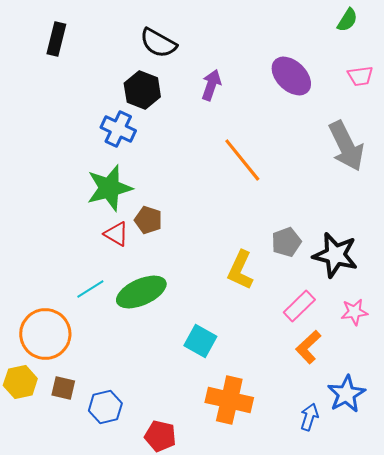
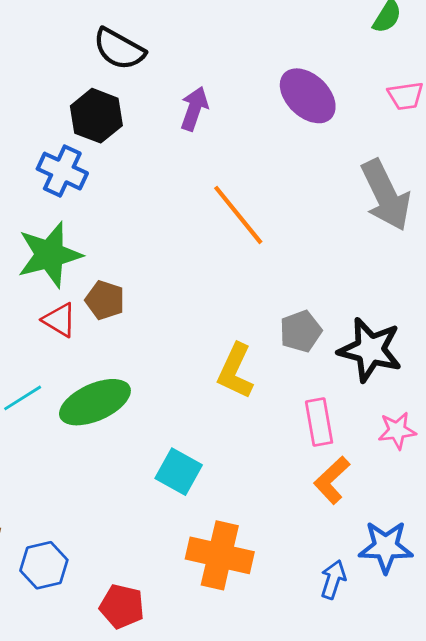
pink rectangle: (299, 306) -> (319, 422), turned -56
blue star: (346, 394) -> (386, 547), turned 30

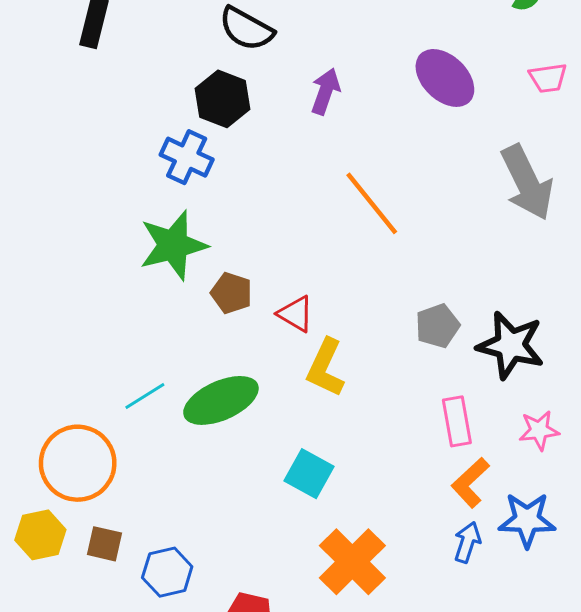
red triangle: (59, 320) -> (296, 314), moved
yellow L-shape: (235, 371) -> (325, 368), moved
blue star: (386, 547) -> (527, 520), moved
orange cross: (220, 555) -> (352, 562), turned 32
blue arrow: (333, 579) -> (467, 542), moved

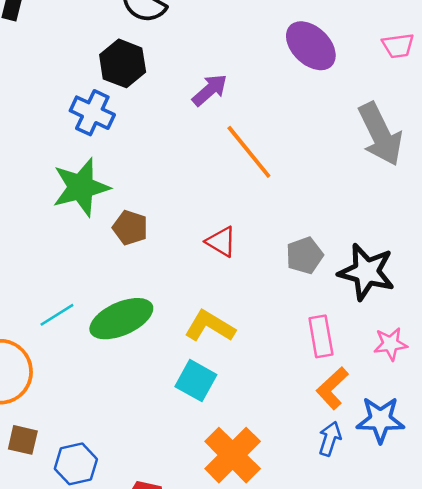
purple arrow: (325, 91) -> (210, 90), moved, turned 30
red triangle: (296, 314) -> (221, 242), moved
yellow L-shape: (325, 368) -> (210, 326), moved, turned 96

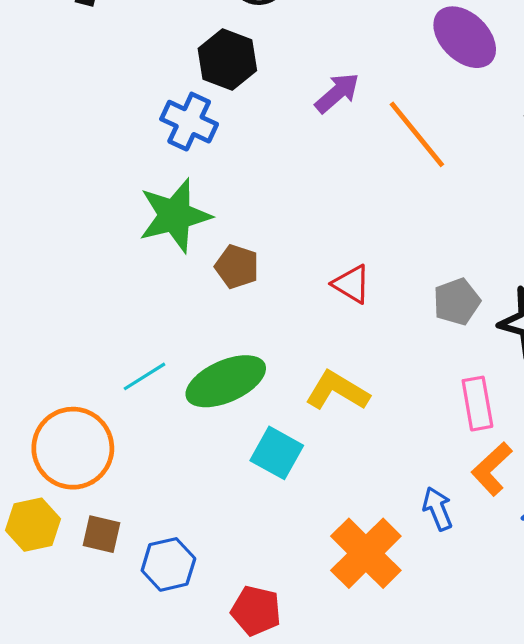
orange line: (249, 152) -> (417, 134), moved
cyan square: (196, 381) -> (277, 453), moved
blue arrow: (330, 439) -> (438, 509), moved, turned -40

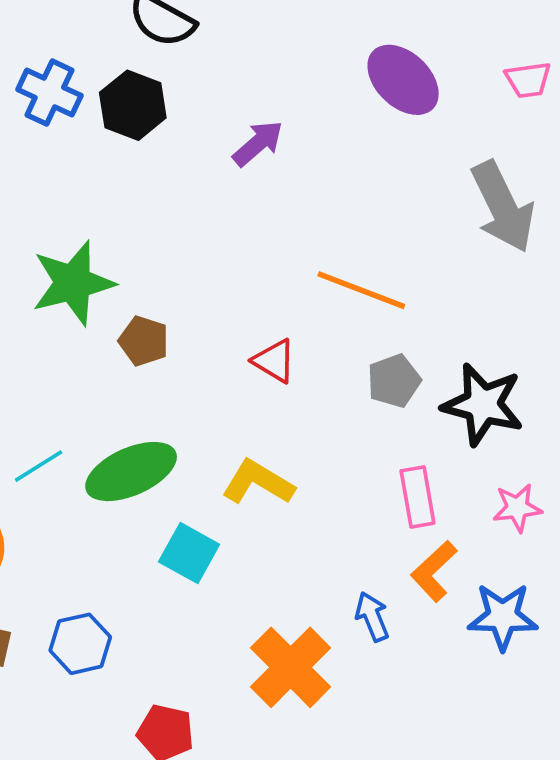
blue cross: (189, 122) -> (49, 93), moved
orange line: (417, 134) -> (361, 290), moved, turned -30
blue hexagon: (168, 564) -> (80, 644), moved

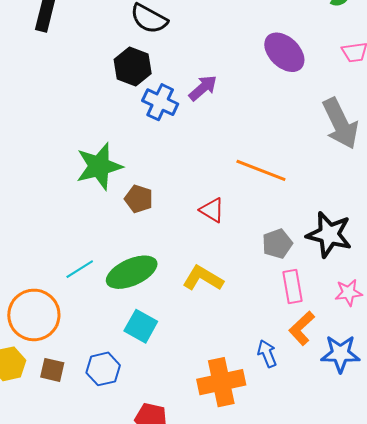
blue cross: (49, 93) -> (160, 102), moved
gray pentagon: (394, 381) -> (277, 244), moved
cyan square: (189, 553) -> (141, 326), moved
orange cross: (291, 667) -> (221, 382), turned 33

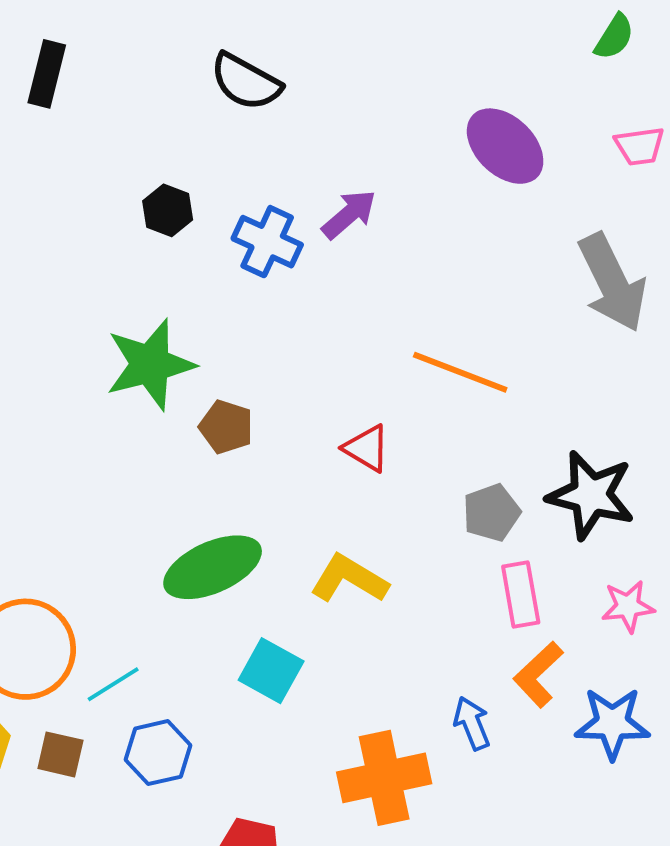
black hexagon: (133, 67) -> (168, 210), moved, size x0.7
cyan line: (80, 269) -> (113, 684), moved
cyan square: (141, 326) -> (271, 671), moved

